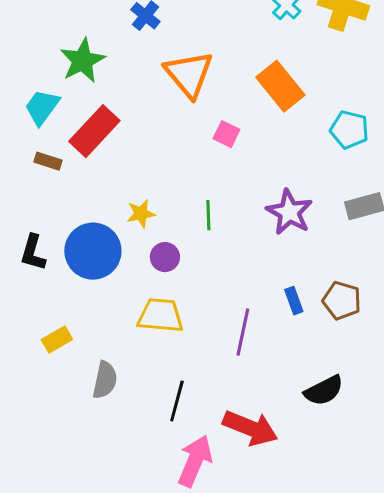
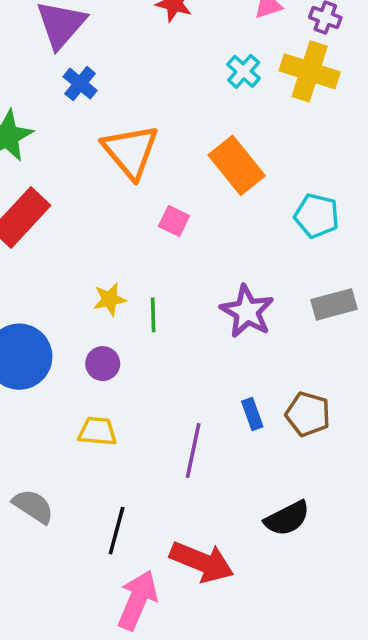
yellow star: (141, 214) -> (110, 299), moved
yellow trapezoid: (160, 316) -> (97, 431), size x0.7
gray semicircle: (105, 380) -> (33, 506), turned -69

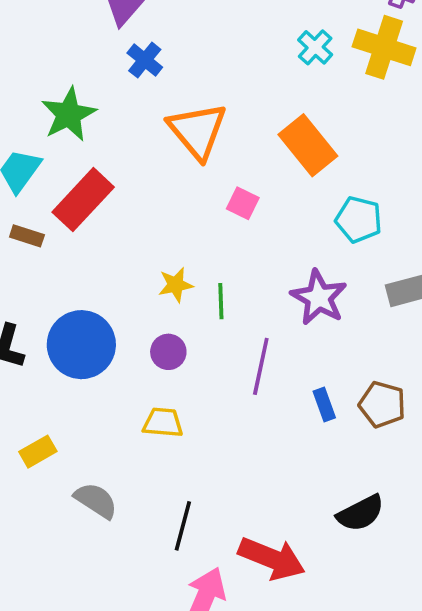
cyan pentagon: (317, 216) -> (359, 220), moved
purple line: (193, 451) -> (261, 366), moved

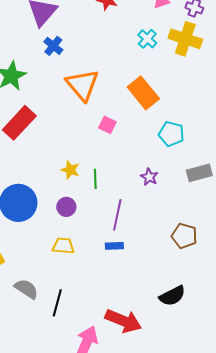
yellow star: (176, 285) -> (70, 170), turned 30
purple star: (319, 297) -> (149, 177), size x0.6
blue rectangle: (324, 404) -> (114, 246), moved, turned -72
black line: (183, 526) -> (57, 303), moved

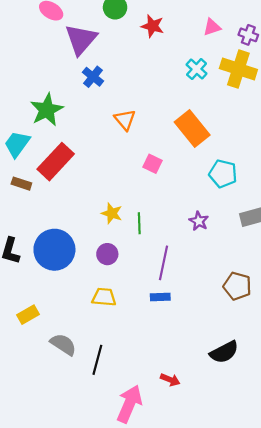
orange triangle: (82, 85) -> (125, 120), size x0.6
red arrow: (123, 321) -> (170, 380), size x0.5

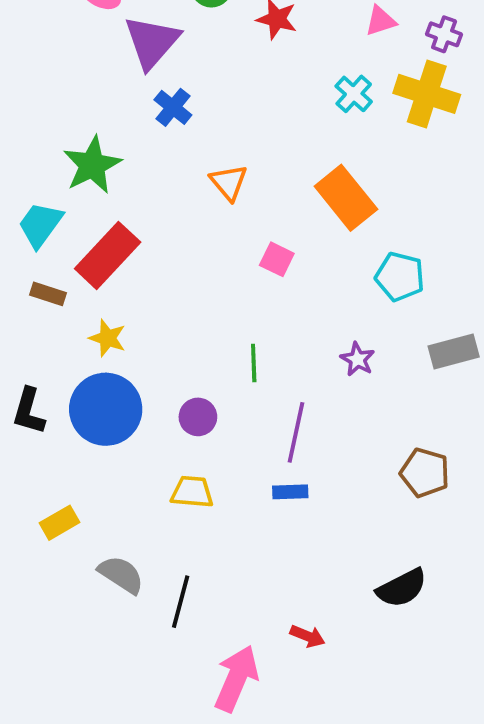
yellow star: (112, 213) -> (108, 338), moved

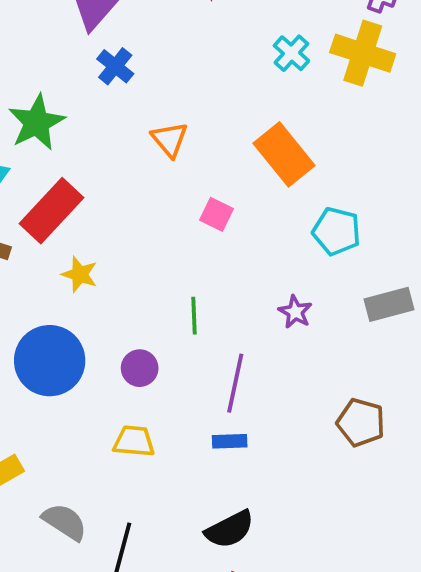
yellow star: (108, 338) -> (80, 274), moved
black semicircle: (402, 588) -> (230, 529), moved

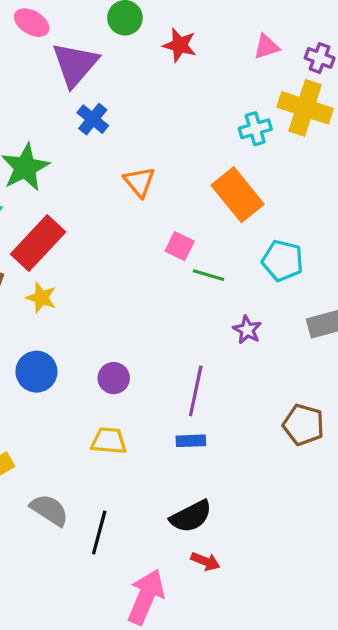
cyan cross: (291, 53) -> (255, 129), moved, turned 32
yellow star: (80, 274) -> (41, 298), moved
green line: (194, 316) -> (209, 275), moved, turned -72
blue circle: (50, 361) -> (36, 372), size x0.7

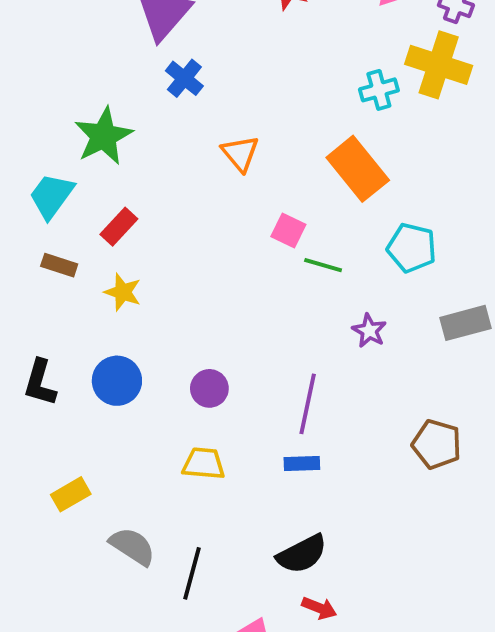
red rectangle: (38, 243) -> (119, 227), size x0.6

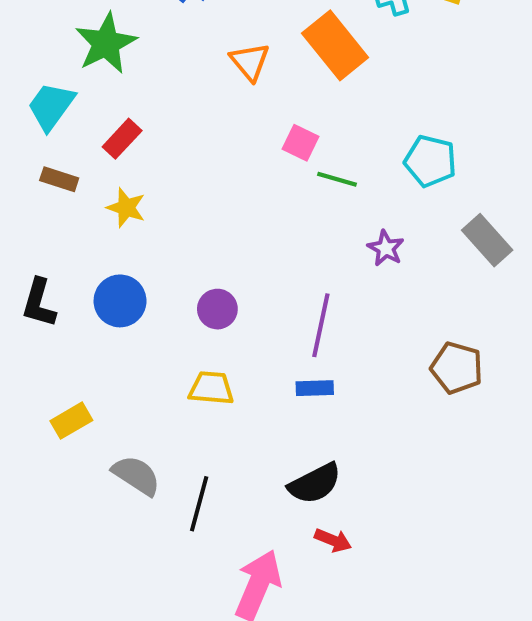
orange rectangle: (358, 169) -> (335, 45), moved
gray rectangle: (466, 323) -> (487, 240), turned 63

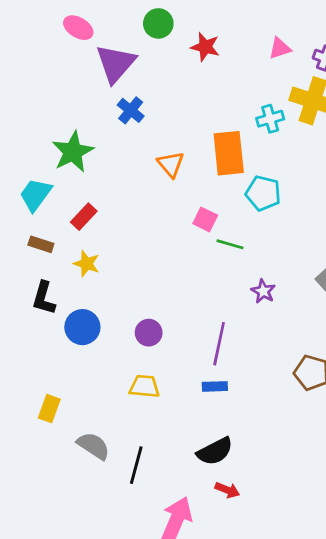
orange rectangle: (335, 45) -> (229, 153), turned 33
cyan pentagon: (430, 161) -> (263, 193), moved
black L-shape: (39, 303) -> (44, 298), moved
yellow rectangle: (71, 421) -> (49, 409), turned -40

